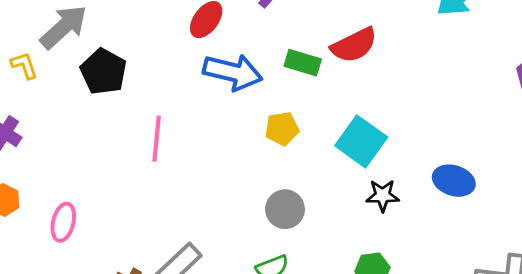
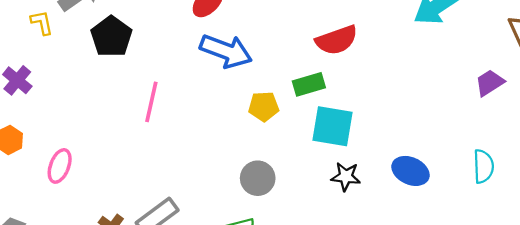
green rectangle: (303, 63) -> (309, 84), moved, turned -40
cyan square: (361, 141) -> (333, 126), turned -33

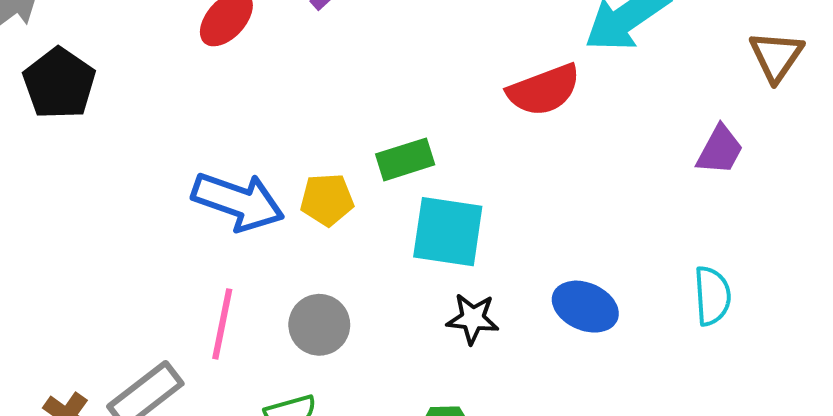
red semicircle: (337, 40) -> (544, 90), moved
blue arrow: (226, 51) -> (238, 201), moved
purple trapezoid: (490, 83) -> (720, 150), turned 152
pink line: (151, 102) -> (222, 324), moved

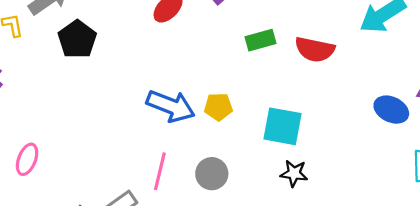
red semicircle: (544, 90) -> (315, 49), moved, turned 30
green rectangle: (405, 159) -> (260, 40), moved
blue ellipse: (585, 307) -> (391, 110), moved

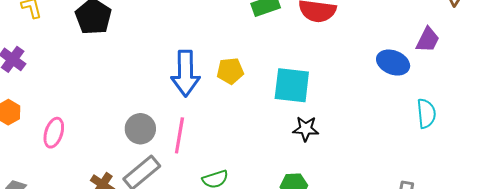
blue arrow: (171, 106) -> (185, 73), turned 72
gray circle: (212, 174) -> (140, 129), moved

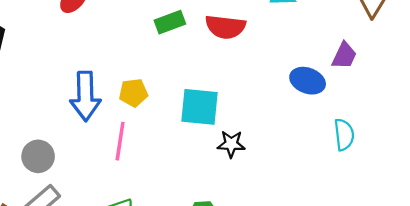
black star: (306, 129) -> (231, 144), moved
pink line: (179, 135) -> (120, 141), moved

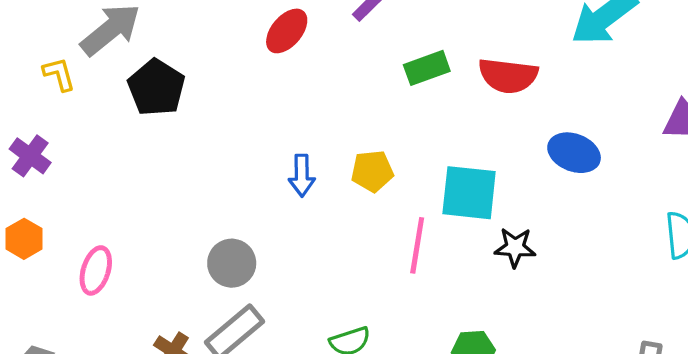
blue ellipse: (308, 81) -> (574, 153), moved
blue arrow: (85, 96) -> (302, 175), size x0.6
pink line: (120, 141) -> (417, 245), moved

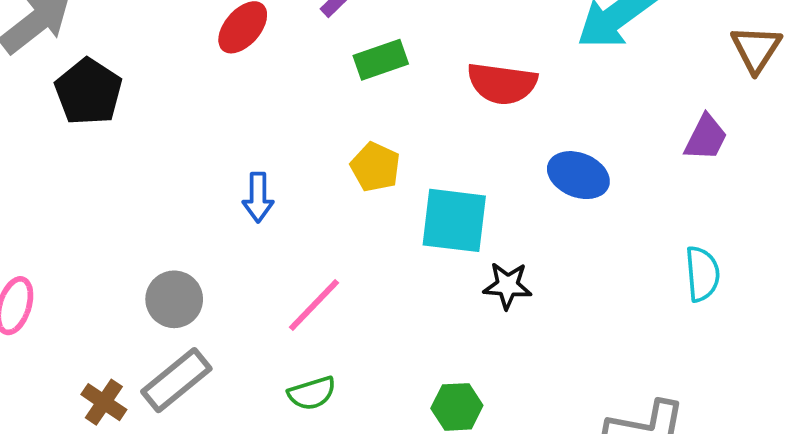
green rectangle: (427, 68) -> (381, 60), moved
yellow pentagon: (372, 171) -> (375, 167), moved, turned 30
pink line: (417, 245) -> (314, 305), moved, turned 34

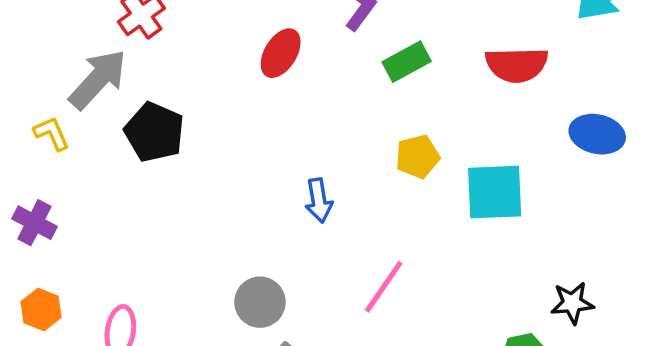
yellow pentagon: (375, 167) -> (417, 157), turned -30
black star: (507, 286) -> (572, 303), moved

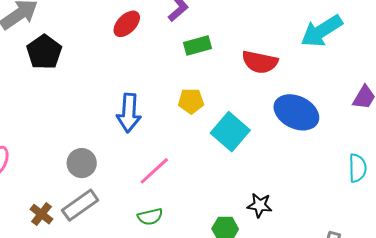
blue ellipse: (597, 134) -> (296, 112), size x1.4
cyan square: (495, 192) -> (230, 132), turned 30
blue arrow: (319, 200) -> (129, 113), size x1.5

